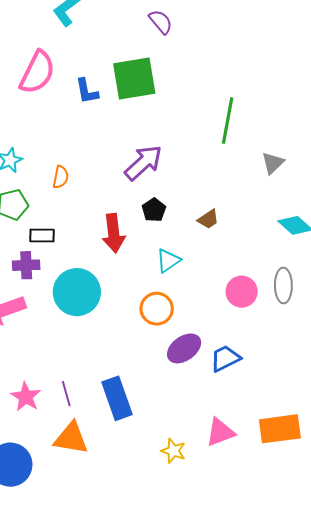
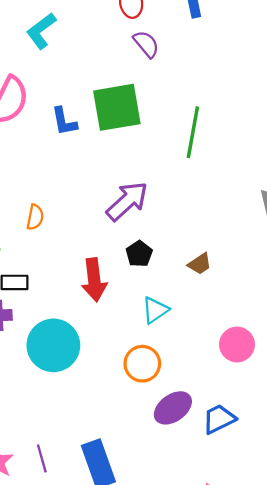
green line: (228, 121) -> (193, 132), moved

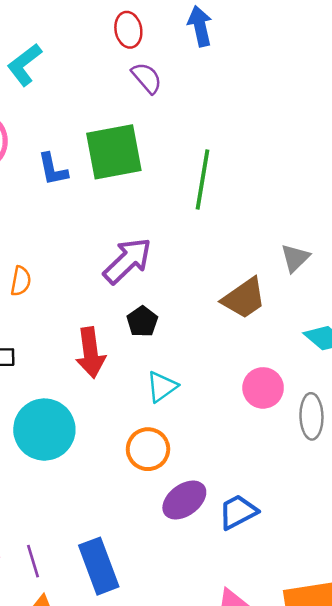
brown trapezoid: (200, 264) -> (244, 298), moved, size x1.6
pink circle: (237, 345) -> (263, 388), moved

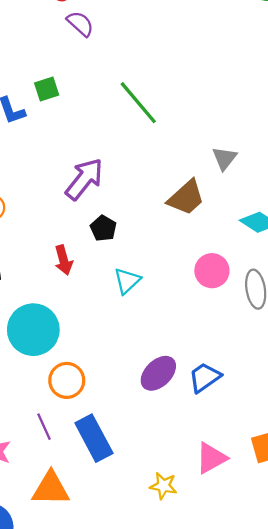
green square: (114, 152) -> (47, 89), moved, size x0.5
green line: (202, 180) -> (138, 103), turned -42
red arrow: (91, 353) -> (64, 260), size x0.7
orange circle: (148, 449) -> (67, 380), moved
purple line: (33, 561) -> (44, 427), moved

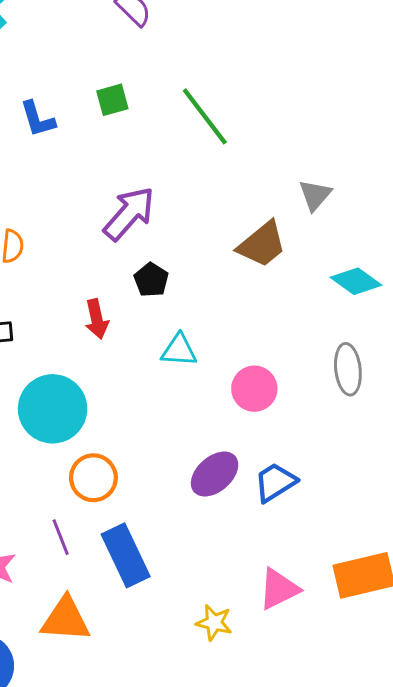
green square: (47, 89) -> (112, 100), moved
pink circle: (212, 271) -> (254, 389), moved
cyan triangle: (127, 281) -> (179, 350), turned 44

